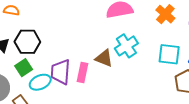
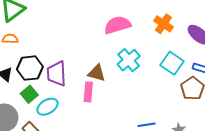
cyan square: (169, 54) -> (172, 63), turned 35
brown triangle: (104, 58) -> (97, 73), moved
purple trapezoid: (61, 72) -> (57, 74), moved

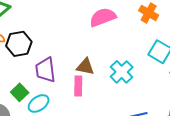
cyan cross: (129, 60) -> (122, 72), moved
black hexagon: (30, 68) -> (19, 44), moved

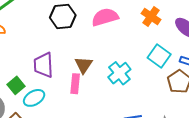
black hexagon: (19, 44) -> (63, 16), moved
brown triangle: (85, 67) -> (84, 65), turned 48

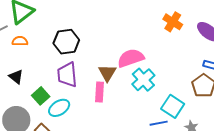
black hexagon: (63, 16) -> (66, 42), moved
pink semicircle: (105, 17) -> (131, 58), moved
cyan square: (159, 56) -> (173, 106), moved

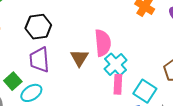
pink semicircle: (131, 58) -> (103, 43), turned 104
pink rectangle: (100, 92) -> (118, 84), moved

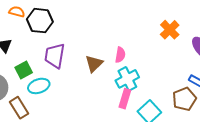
black hexagon: (38, 27) -> (40, 21), moved
pink semicircle: (103, 43) -> (120, 55), size x0.6

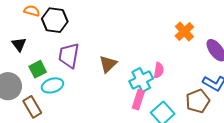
pink semicircle: (120, 55) -> (159, 70), moved

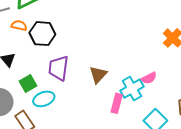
pink semicircle: (159, 70) -> (149, 78), turned 56
pink rectangle: (138, 100) -> (117, 103), moved

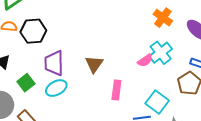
cyan cross: (132, 89) -> (161, 53), moved
cyan ellipse: (44, 99) -> (56, 88), moved

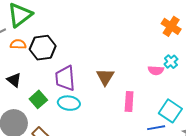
cyan cross: (161, 53) -> (171, 62), size x0.6
pink semicircle: (145, 61) -> (156, 70), turned 42
cyan ellipse: (56, 88) -> (69, 103), turned 40

